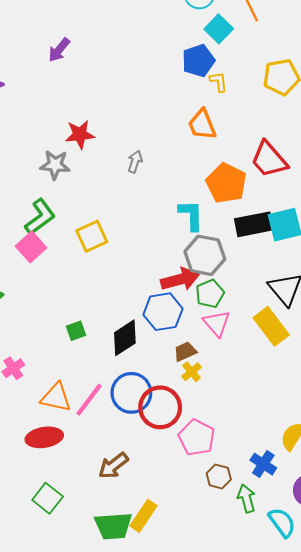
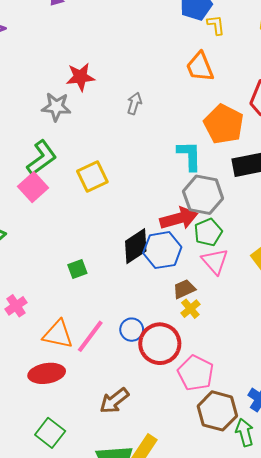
black diamond: (125, 338) -> (136, 246), moved
blue circle: (131, 393) -> (132, 330), size x0.6
brown hexagon: (219, 476) -> (217, 411), size x1.6

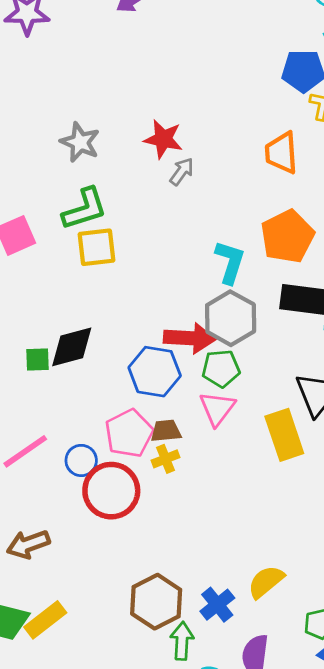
red star: (80, 77) -> (163, 139), moved
green L-shape: (42, 158) -> (85, 209), moved
black diamond: (136, 246) -> (72, 347), moved
pink pentagon: (196, 373) -> (129, 433), moved

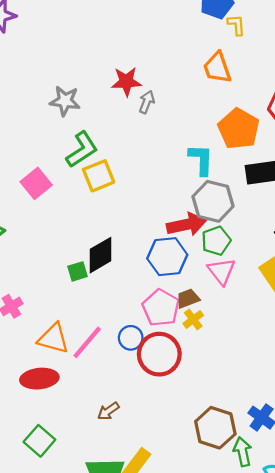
brown arrow: (28, 544) -> (108, 411), size x0.7

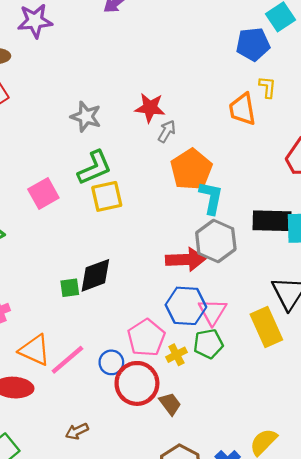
yellow L-shape: (236, 25) -> (267, 87), moved
orange pentagon: (239, 129) -> (191, 169), moved
green pentagon: (216, 241) -> (208, 344), moved
blue hexagon: (167, 257) -> (186, 306), moved
brown trapezoid: (188, 299) -> (170, 404), moved, turned 65

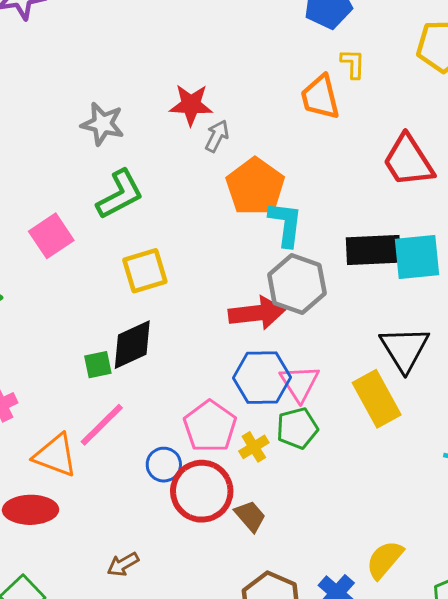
yellow square: (107, 196) -> (145, 271), moved
pink line: (67, 360) -> (102, 425), moved

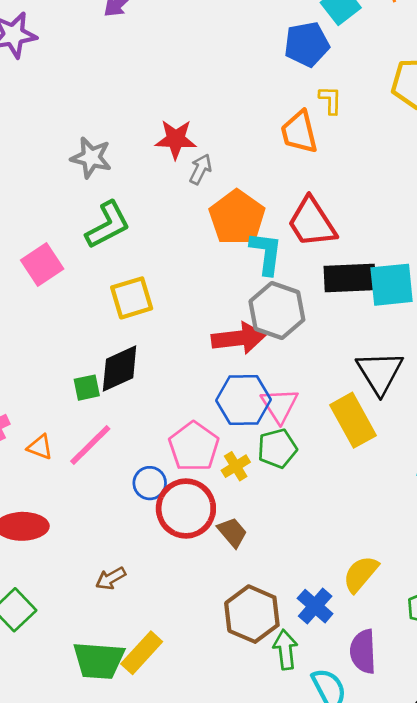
red trapezoid: (408, 161) -> (312, 222), moved
orange triangle: (55, 455) -> (40, 447), moved, size x0.6

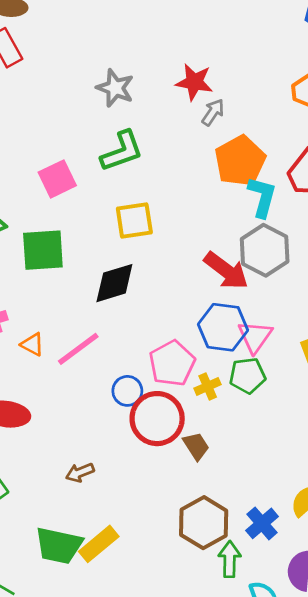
red arrow: (238, 338) -> (226, 271), turned 36
green square: (87, 388) -> (43, 250), moved, size x1.8

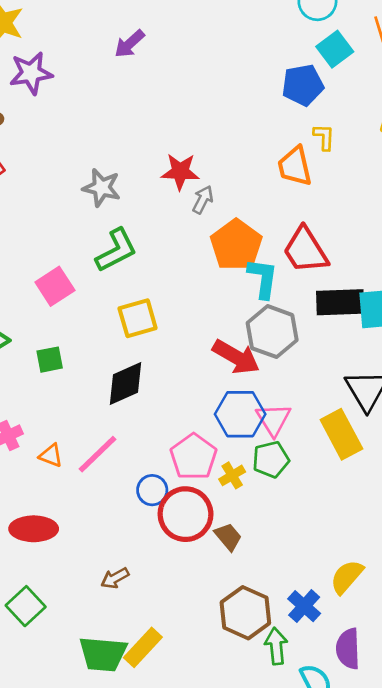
green square: (43, 250) -> (50, 360), size x0.6

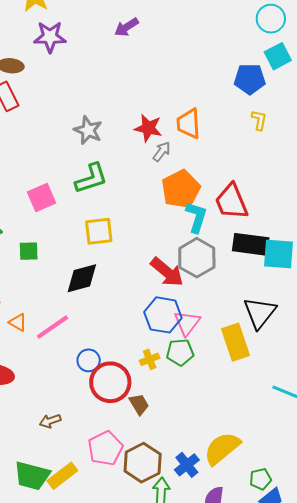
orange trapezoid: (295, 166) -> (189, 124), moved
pink pentagon: (194, 457) -> (105, 448), moved
yellow semicircle: (347, 577) -> (222, 448), size x1.4

